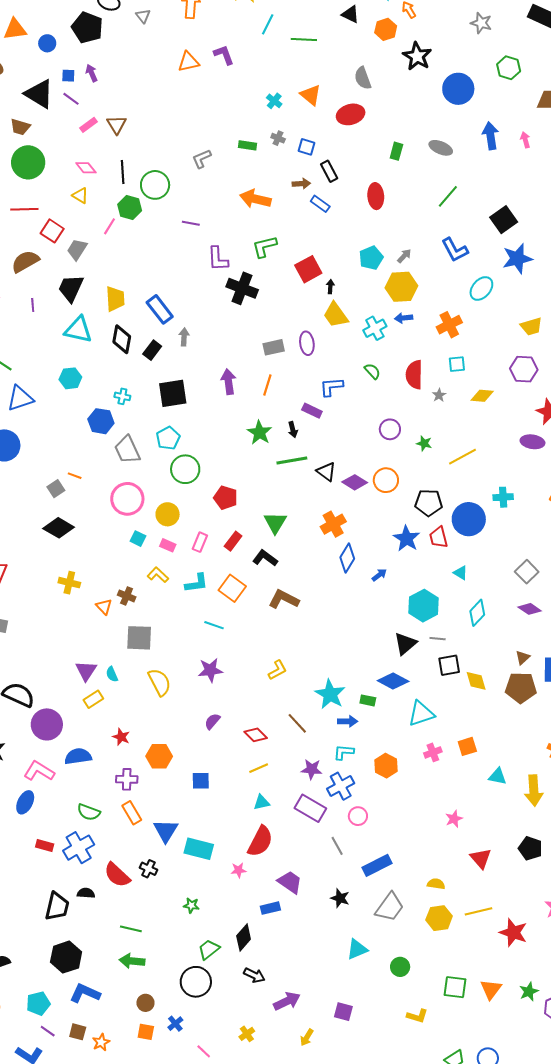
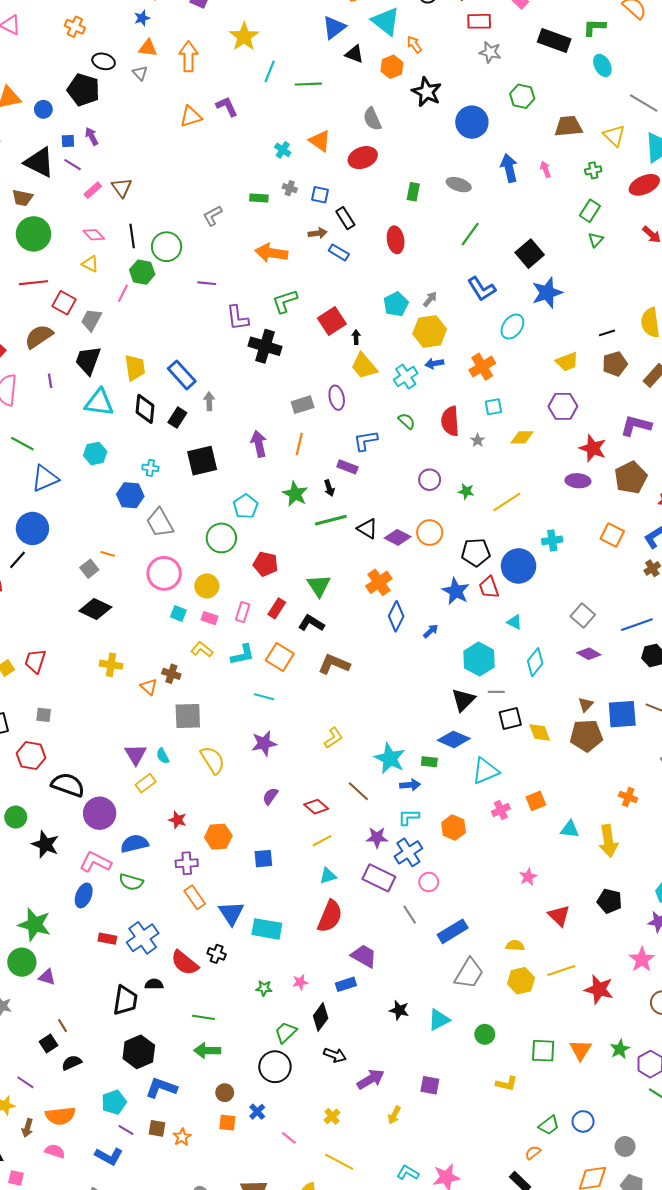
cyan pentagon: (168, 438) -> (246, 506), moved
green semicircle: (89, 812) -> (131, 882), moved
pink star: (239, 870) -> (300, 982), moved
black star: (340, 898) -> (399, 1010), moved

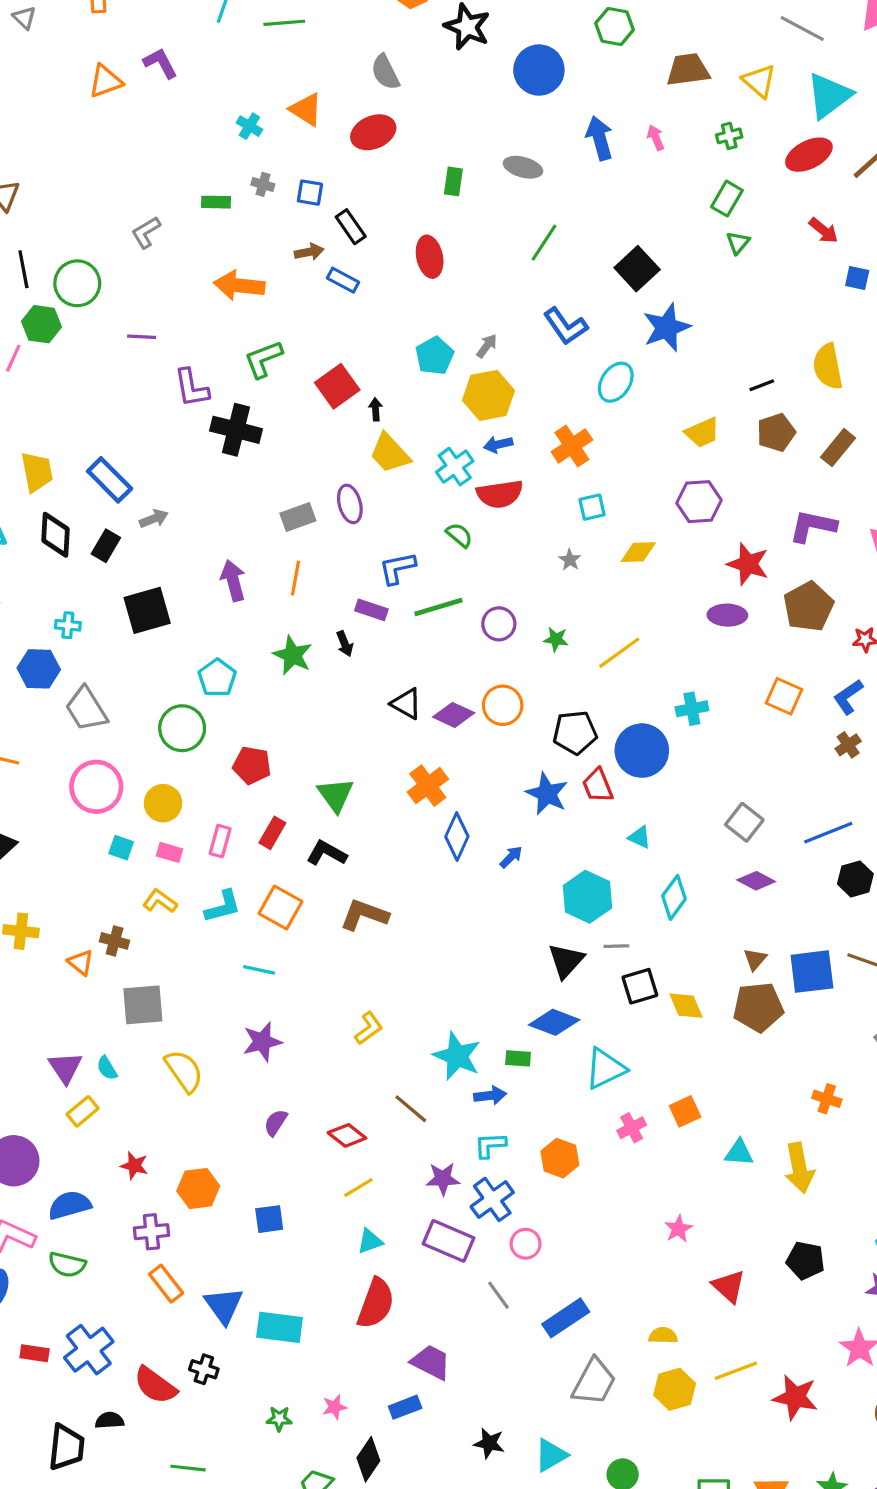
gray arrow: (209, 401) -> (154, 519), turned 72
red semicircle: (450, 421) -> (500, 494), moved, turned -92
green line: (331, 520) -> (438, 607), moved

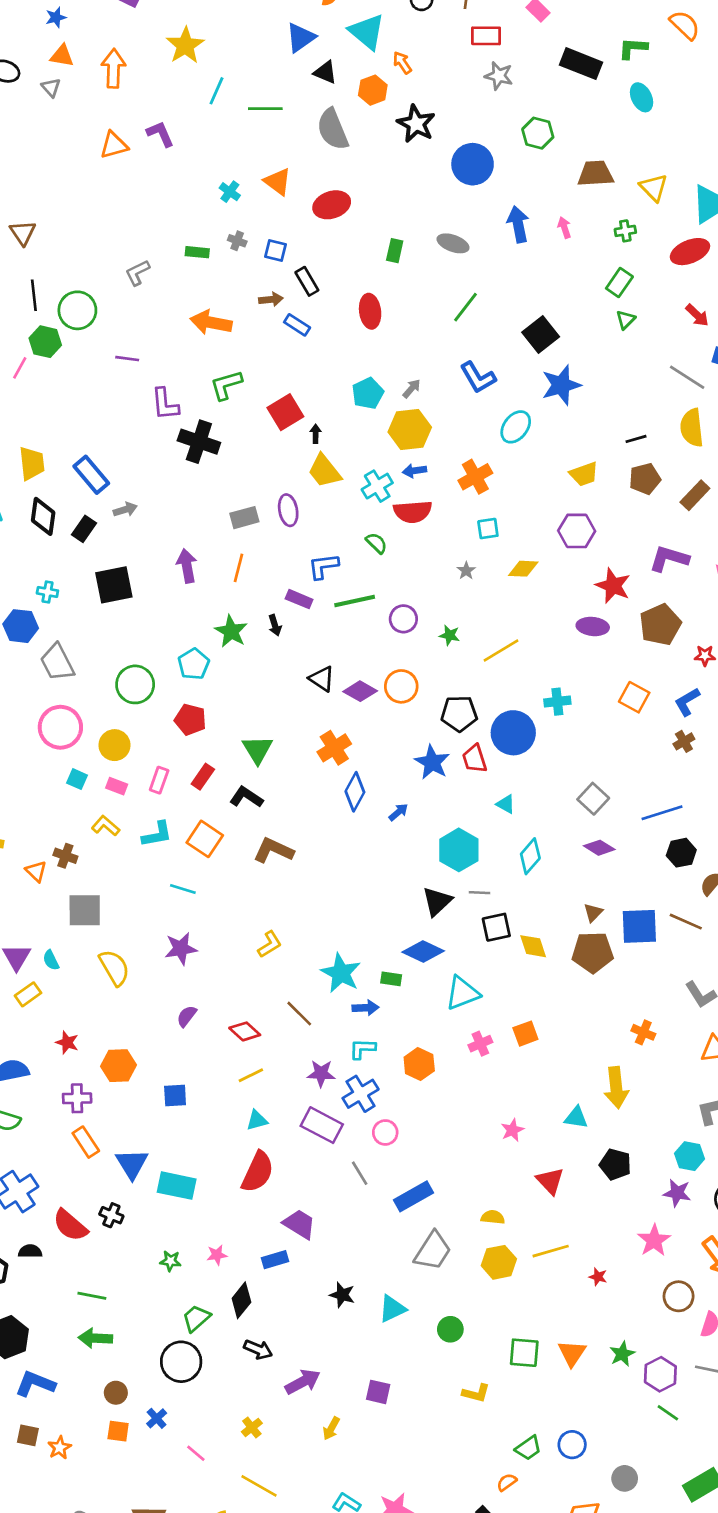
gray line: (802, 29) -> (687, 377), moved
gray semicircle: (385, 72) -> (333, 129), moved, size x1.4
cyan pentagon: (217, 678) -> (194, 664), moved
cyan triangle: (739, 1153) -> (576, 1118), moved
red star: (795, 1397) -> (598, 1277), size x0.5

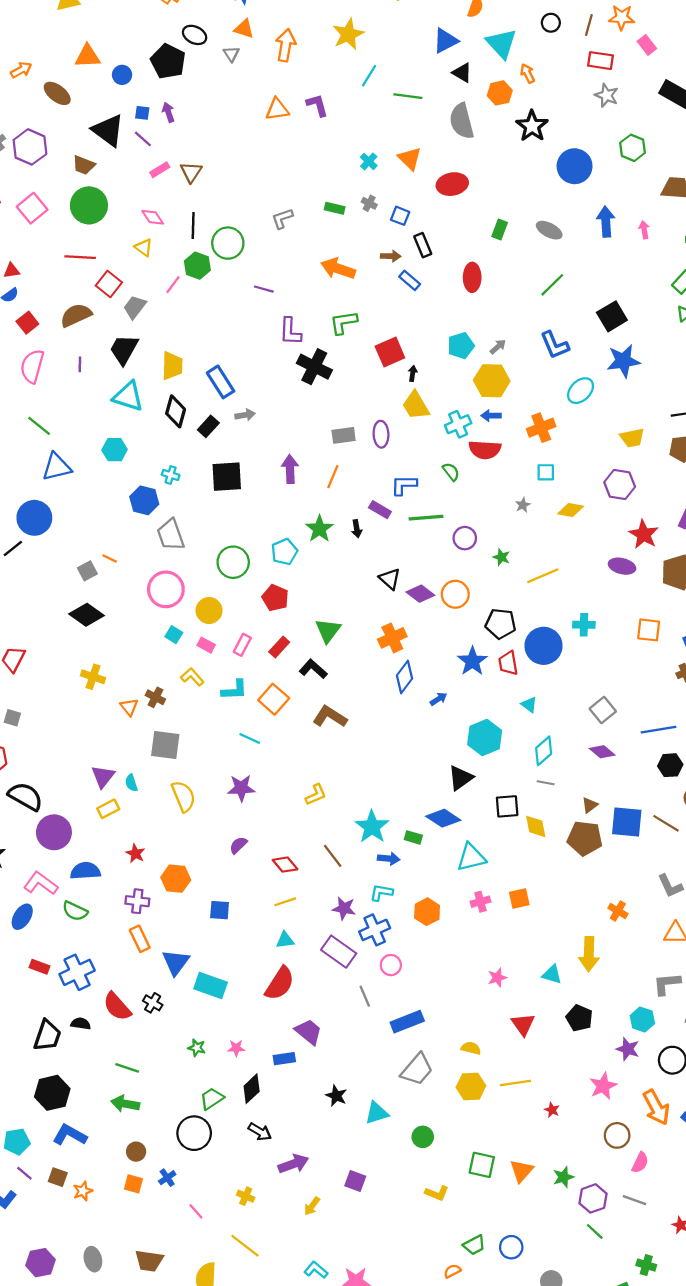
orange square: (634, 697) -> (649, 630), turned -30
gray line: (480, 893) -> (546, 783), moved
yellow cross: (252, 1427) -> (246, 1196), turned -36

